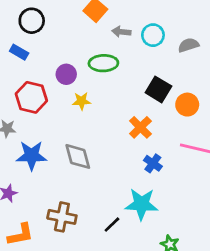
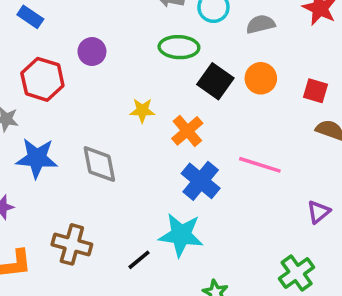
green ellipse: (103, 63) -> (179, 47), moved
yellow star: (82, 101) -> (142, 110), moved
orange circle: (187, 105) -> (261, 78), moved
blue cross: (153, 163) -> (201, 181), size x1.5

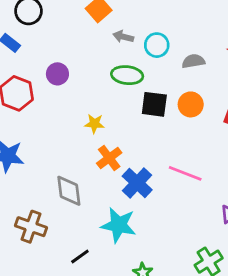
black square: (215, 81) -> (154, 104), turned -32
orange cross: (187, 131) -> (109, 158), moved
gray diamond: (99, 164) -> (69, 191), moved
black line: (139, 260) -> (80, 257), moved

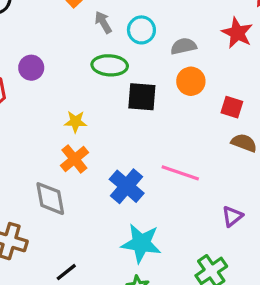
gray arrow: (123, 37) -> (103, 22), turned 48
orange circle: (191, 104) -> (191, 81), moved
orange cross: (109, 158) -> (74, 159), moved
cyan star: (119, 225) -> (141, 243), moved

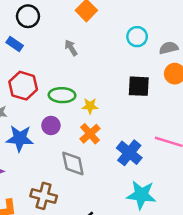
gray arrow: (103, 22) -> (71, 48), moved
green ellipse: (110, 65) -> (62, 95), moved
purple circle: (31, 68) -> (51, 125), moved

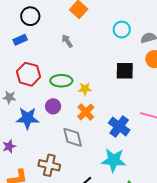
blue rectangle: (15, 44) -> (20, 40), turned -56
cyan star: (141, 195) -> (114, 160), moved

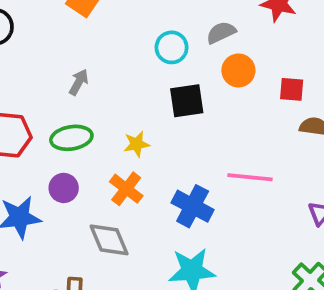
cyan circle: (122, 30) -> (172, 47), moved
gray arrow: (67, 41) -> (79, 82), moved, turned 72
yellow star: (85, 89) -> (137, 144), moved

